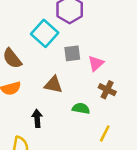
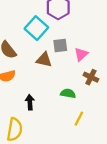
brown triangle: (53, 85) -> (44, 60), moved
yellow line: (105, 133) -> (79, 119), moved

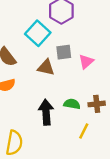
brown cross: (91, 77) -> (97, 104), moved, turned -32
black arrow: (30, 102) -> (46, 112), moved, size x1.5

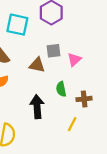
cyan square: (38, 33) -> (17, 25), moved, turned -30
green semicircle: (72, 104) -> (61, 89), moved, turned -112

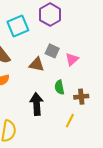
cyan square: (17, 25) -> (18, 26), turned -35
gray square: (53, 51) -> (52, 51), turned 32

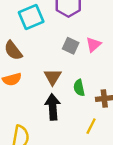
pink triangle: (72, 59) -> (93, 45), moved
brown triangle: (37, 64) -> (53, 77), moved, turned 49

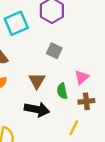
pink triangle: (93, 45) -> (82, 77), moved
black arrow: (53, 107) -> (37, 109), turned 105

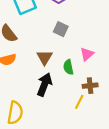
brown cross: (86, 101) -> (90, 86), moved
black arrow: (37, 109) -> (44, 85), turned -80

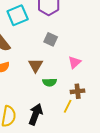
green semicircle: (68, 67) -> (50, 82), moved, turned -80
black arrow: (44, 85) -> (36, 114), moved

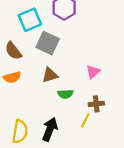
gray square: (51, 39) -> (48, 43), moved, size x1.5
brown triangle: (36, 65) -> (50, 75), turned 42

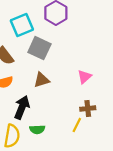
green semicircle: (65, 94) -> (37, 129), moved
black arrow: (50, 129) -> (22, 107), moved

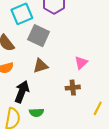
brown cross: (88, 109) -> (73, 88), moved
yellow line: (77, 125) -> (98, 108), moved

